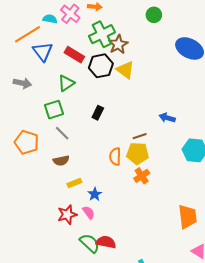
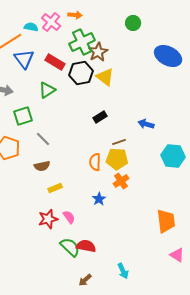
green square: (54, 110) -> (23, 116), moved
black rectangle: (98, 113) -> (100, 117), moved, turned 32
blue star: (95, 194) -> (99, 199), moved

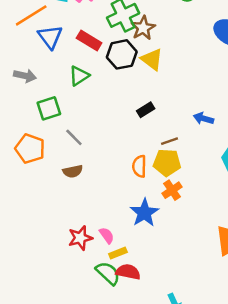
yellow rectangle: (55, 188) -> (118, 253), moved
blue star: (99, 199) -> (144, 213), size x1.6

